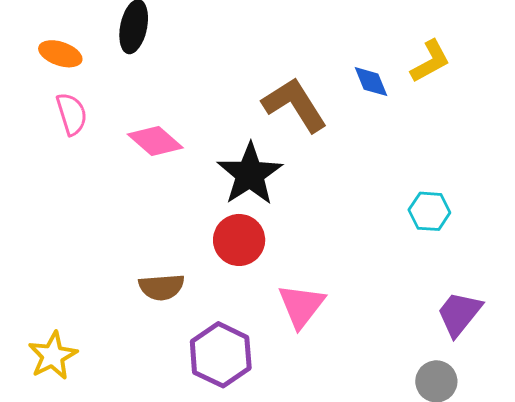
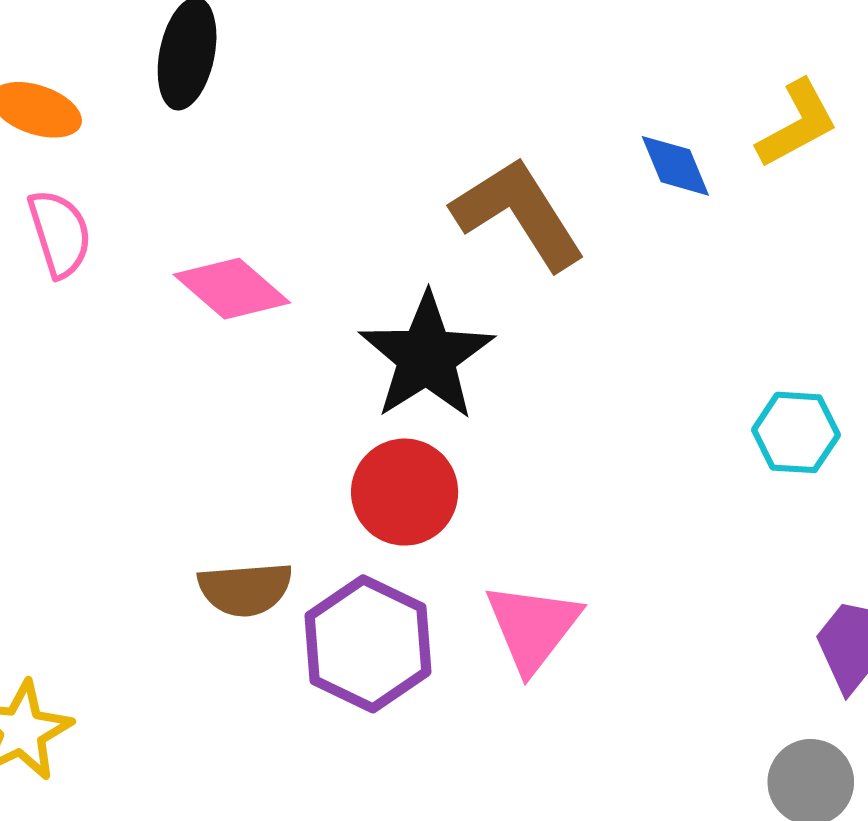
purple hexagon: (221, 355) -> (368, 644), moved

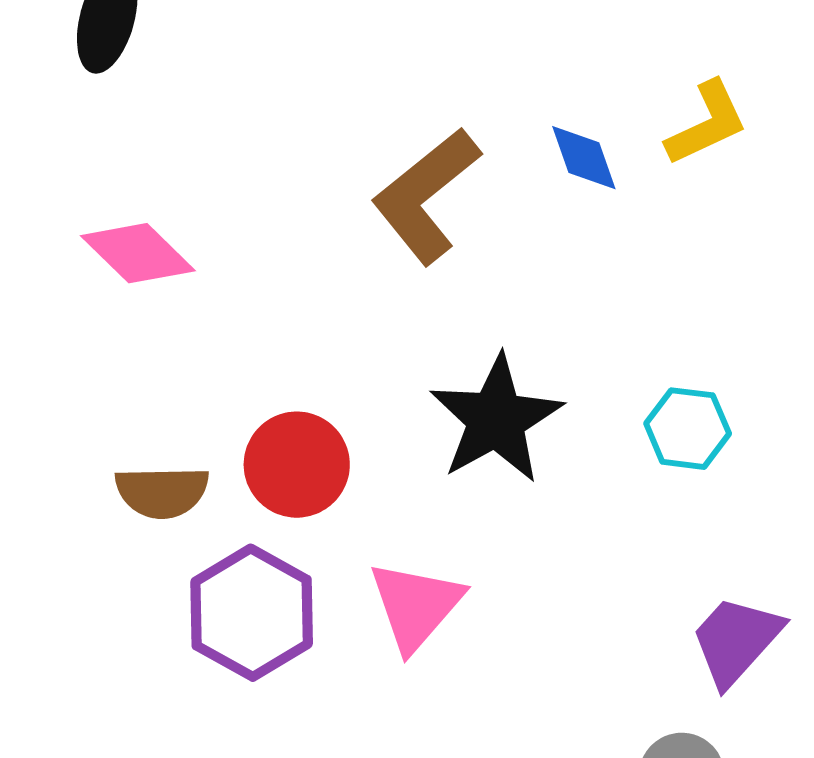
brown L-shape: (519, 214) -> (426, 196), turned -100
black star: (427, 357) -> (496, 419), moved
brown semicircle: (245, 589) -> (162, 492), moved

